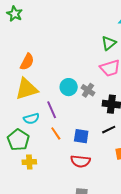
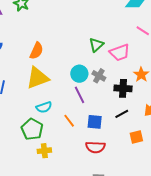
green triangle: (109, 43) -> (96, 45), moved
purple line: (52, 110) -> (79, 95), moved

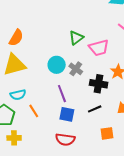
purple line: (79, 95) -> (62, 94), moved
orange line: (69, 121) -> (34, 111), moved

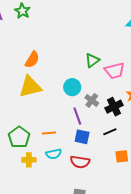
gray cross: (76, 69) -> (92, 100), moved
black cross: (99, 84) -> (114, 107), turned -36
cyan semicircle: (18, 95) -> (54, 154), moved
orange line: (34, 111) -> (49, 133), turned -64

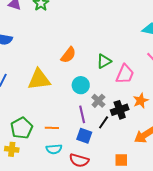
orange semicircle: (32, 60) -> (68, 55), moved
pink trapezoid: (115, 71) -> (125, 74), turned -60
black line: (110, 132) -> (104, 122), moved, turned -40
yellow cross: (29, 160) -> (12, 149), moved

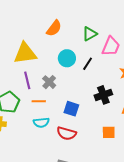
gray cross: (98, 101) -> (49, 82), moved
black cross: (120, 110) -> (103, 95), moved
purple line: (82, 114) -> (27, 80), moved
black line: (104, 122) -> (88, 64), moved

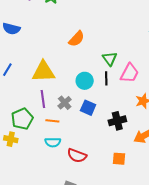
orange semicircle: (54, 28) -> (77, 39), moved
green triangle: (90, 34) -> (110, 59), turned -42
black line: (88, 64) -> (106, 78), moved, turned -40
blue square: (71, 109) -> (88, 108), moved

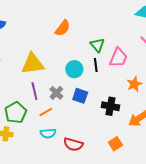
orange line: (52, 121) -> (46, 112), turned -32
black cross: (117, 121) -> (110, 106), turned 30
orange square: (119, 159) -> (115, 144), turned -32

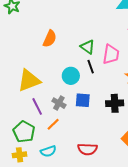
cyan semicircle: (48, 133) -> (48, 151), moved

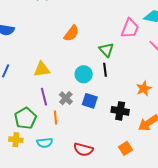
pink trapezoid: (111, 54) -> (130, 28), moved
yellow triangle: (29, 80) -> (42, 69), size x0.7
orange line: (53, 124) -> (56, 117), turned -64

